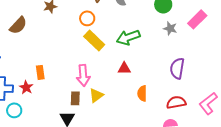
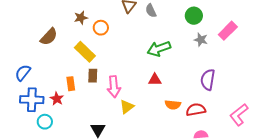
orange circle: (87, 18) -> (101, 28), moved
yellow rectangle: (94, 40) -> (85, 52), moved
orange semicircle: (142, 93) -> (173, 105), turned -84
brown rectangle: (75, 98) -> (93, 76), moved
red semicircle: (176, 102) -> (196, 110), moved

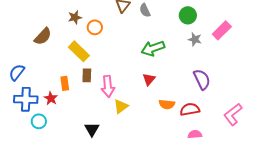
red triangle: (155, 80) -> (149, 79), turned -48
purple semicircle: (208, 80) -> (202, 79), turned 145

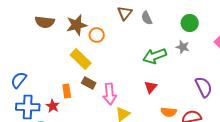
brown star: (75, 17) -> (77, 25), size x1.5
brown semicircle: (43, 36) -> (45, 22), moved, turned 54
gray star: (195, 39) -> (183, 47), moved
brown rectangle: (87, 75) -> (89, 83), turned -64

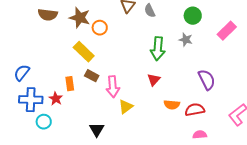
brown star: (77, 25) -> (80, 18), turned 30
green arrow: (155, 56) -> (158, 49), turned -65

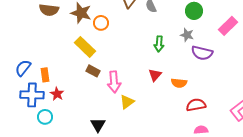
green arrow: (158, 49) -> (159, 44), size x0.7
purple semicircle: (207, 80) -> (202, 53), moved, turned 130
orange rectangle: (70, 84) -> (45, 75), moved
orange semicircle: (172, 105) -> (179, 83), moved

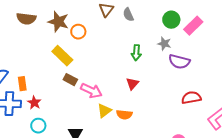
pink rectangle: (228, 26) -> (193, 26), moved
pink arrow: (114, 82) -> (91, 91), turned -60
orange semicircle: (179, 83) -> (124, 115), moved
red semicircle: (196, 105) -> (191, 98), moved
cyan circle: (45, 117) -> (38, 126), moved

